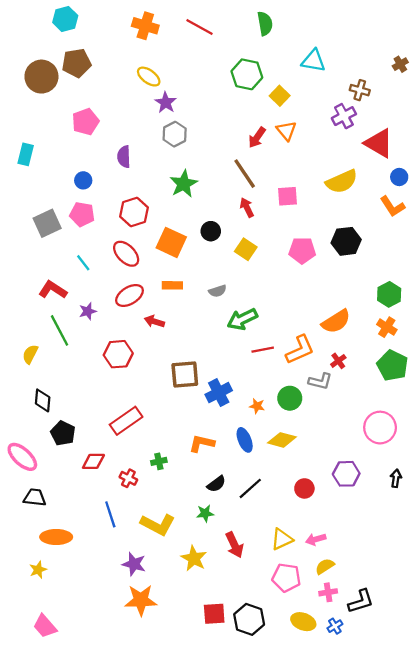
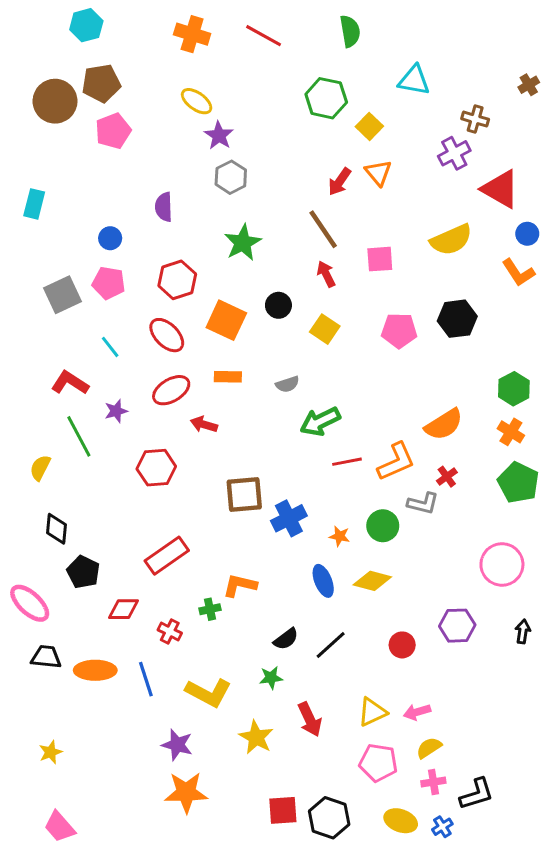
pink pentagon: (85, 122) -> (113, 131), moved
orange L-shape: (202, 443) -> (240, 585), moved
orange ellipse: (56, 537) -> (95, 670), moved

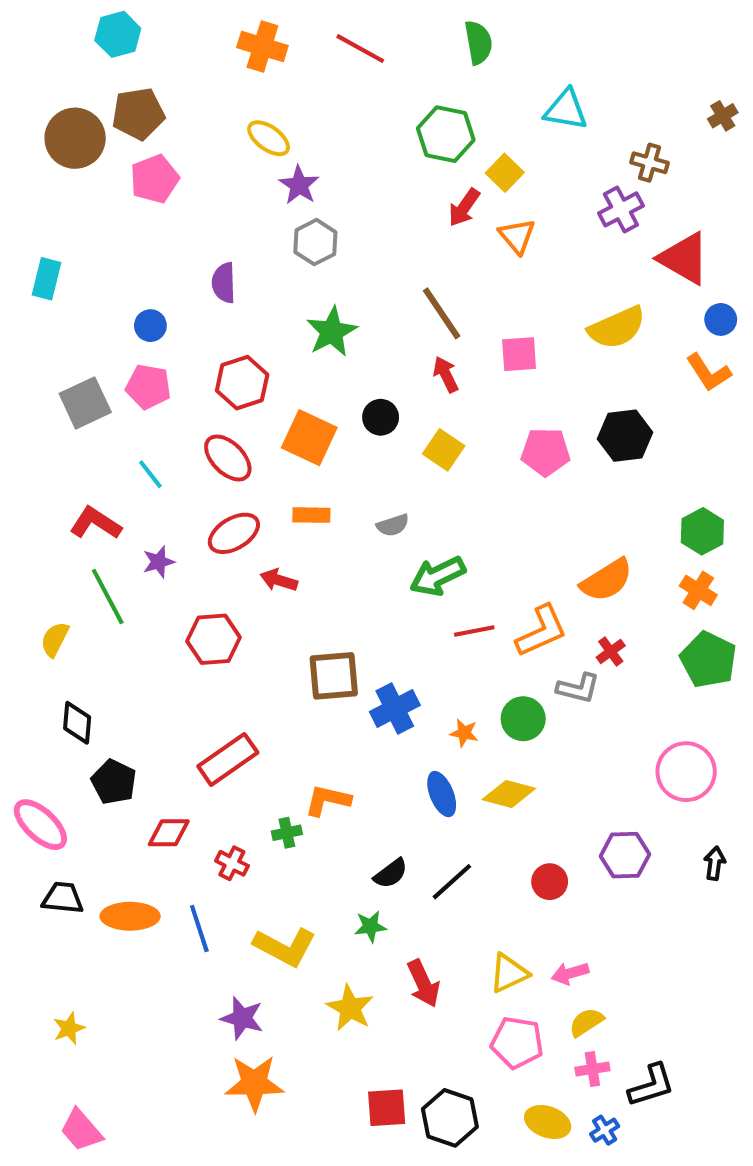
red arrow: (340, 182) -> (464, 207), moved

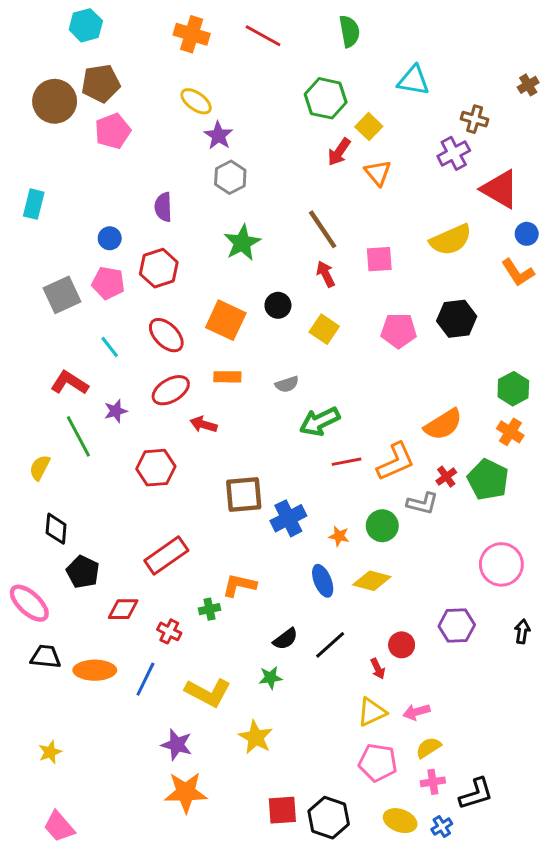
red hexagon: (242, 383) -> (159, 268), moved
green pentagon: (708, 660) -> (488, 480), moved
blue line: (199, 928) -> (145, 679), turned 44
red arrow: (423, 983) -> (378, 669), moved, size x0.6

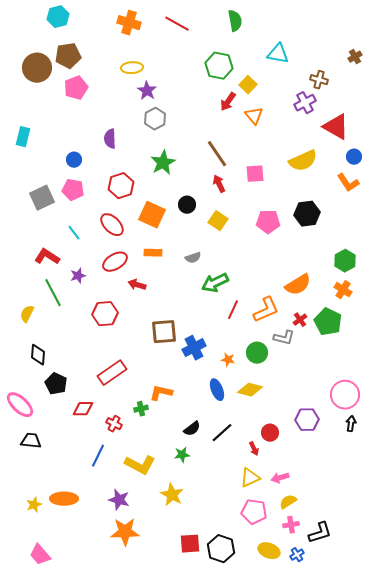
yellow ellipse: (196, 101) -> (132, 68), turned -40
red hexagon: (159, 268) -> (121, 186), moved
red line: (346, 462) -> (233, 310), turned -54
pink circle: (501, 564) -> (345, 395), moved
orange ellipse: (95, 670) -> (64, 499), moved

